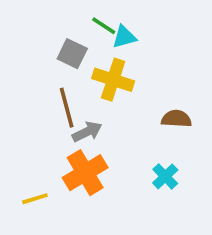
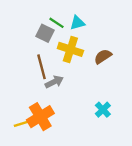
green line: (104, 26) -> (57, 23), moved
brown semicircle: (176, 119) -> (103, 56), moved, turned -36
orange cross: (85, 173) -> (40, 117), moved

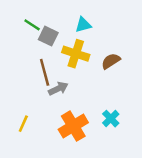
green line: (57, 23) -> (32, 25), moved
orange cross: (40, 117) -> (73, 126), moved
yellow line: (22, 124) -> (23, 124), moved, turned -49

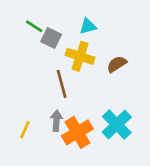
brown line: (45, 72) -> (62, 84), moved
gray arrow: (58, 89) -> (56, 121), moved, turned -60
cyan cross: (111, 119) -> (117, 125), size x1.6

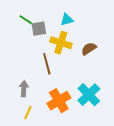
gray square: (51, 38) -> (39, 29), turned -35
gray arrow: (56, 121) -> (24, 89), moved
yellow line: (25, 130) -> (28, 113), moved

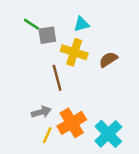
gray arrow: (24, 89) -> (41, 112), moved, turned 70
cyan cross: (89, 95) -> (108, 134), moved
yellow line: (28, 113) -> (47, 135), moved

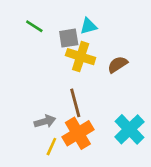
gray square: (47, 35) -> (69, 38), moved
brown line: (57, 78) -> (75, 103), moved
cyan cross: (108, 134) -> (129, 129), moved

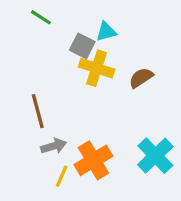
green line: (34, 26) -> (41, 17), moved
gray square: (69, 38) -> (82, 46), turned 36
brown line: (75, 103) -> (38, 111), moved

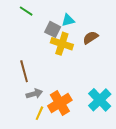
brown semicircle: (141, 78) -> (91, 38), moved

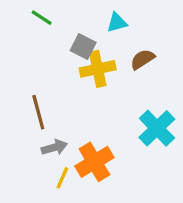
cyan triangle: (68, 20) -> (117, 22), moved
yellow cross: (62, 44) -> (98, 69), turned -30
cyan cross: (100, 100) -> (157, 128), moved

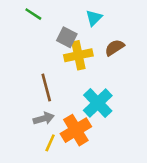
cyan triangle: (117, 22) -> (94, 18), turned -30
brown line: (38, 112) -> (46, 88), moved
cyan cross: (157, 128) -> (98, 103), moved

